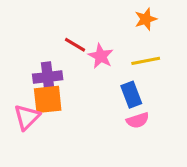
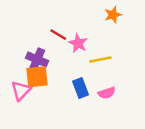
yellow line: (146, 61) -> (100, 59), moved
purple cross: (48, 77) -> (37, 59), turned 30
blue rectangle: (131, 95) -> (81, 88), moved

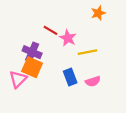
orange square: (37, 77) -> (32, 67), turned 30

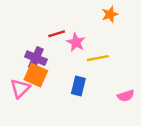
red line: (51, 30) -> (57, 34), turned -48
blue rectangle: (70, 77) -> (78, 86), turned 35
pink semicircle: (93, 81) -> (126, 96), moved

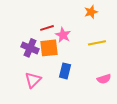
yellow line: (98, 58) -> (97, 43), moved
orange square: (36, 75) -> (49, 48), moved, turned -30
pink triangle: (20, 88) -> (33, 80), moved

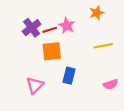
pink star: (63, 35) -> (67, 26), moved
purple cross: (30, 48) -> (32, 28), moved, turned 30

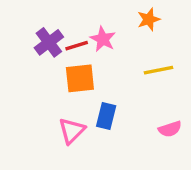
pink triangle: (35, 85) -> (72, 131), moved

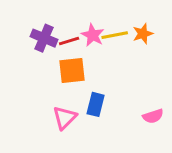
orange star: (149, 19) -> (143, 34), moved
purple cross: (49, 42) -> (44, 38), turned -30
yellow line: (159, 70) -> (115, 35), moved

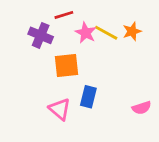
yellow line: (115, 35) -> (106, 33), turned 40
red line: (69, 41) -> (64, 15), moved
pink triangle: (65, 118) -> (60, 109), turned -35

